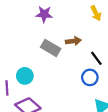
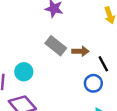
brown arrow: (73, 41) -> (80, 51), moved

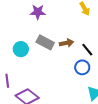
cyan circle: (24, 72) -> (21, 49), moved

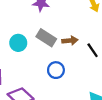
blue circle: (82, 67) -> (56, 70), moved

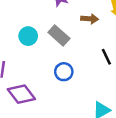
brown arrow: (70, 41) -> (90, 19), moved

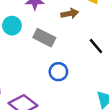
cyan circle: (28, 36) -> (12, 26), moved

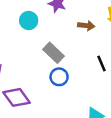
gray rectangle: (44, 38) -> (53, 53), moved

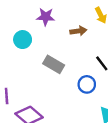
blue circle: (59, 77) -> (87, 84), moved

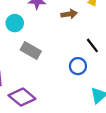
gray rectangle: (54, 64) -> (31, 50), moved

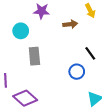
gray rectangle: (31, 50) -> (34, 56), turned 54

